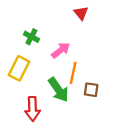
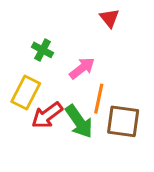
brown square: (91, 90) -> (123, 121), size x1.6
red arrow: (33, 109) -> (47, 115), moved, turned 55

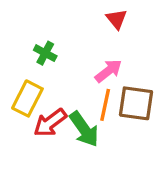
pink arrow: (82, 68) -> (108, 71), moved
brown square: (123, 121) -> (136, 103), moved

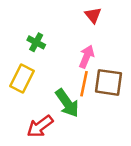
pink arrow: (108, 71) -> (87, 57), turned -30
red arrow: (50, 123) -> (40, 126), moved

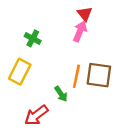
pink arrow: (87, 57) -> (80, 31), moved
green arrow: (67, 103) -> (61, 94), size x0.6

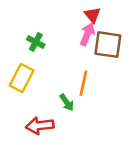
brown square: (99, 75) -> (108, 45), moved
red arrow: (36, 115) -> (40, 126), turned 30

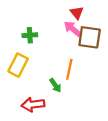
pink arrow: (87, 34) -> (72, 29), turned -72
green cross: (36, 42) -> (30, 35), turned -32

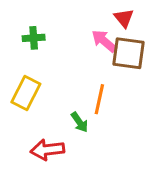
red triangle: (77, 13) -> (124, 18), moved
green cross: (30, 35) -> (34, 38), moved

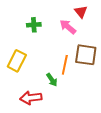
green cross: (34, 38) -> (34, 25), moved
brown square: (129, 53) -> (86, 55), moved

